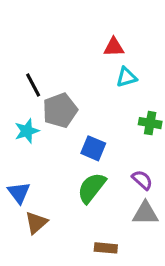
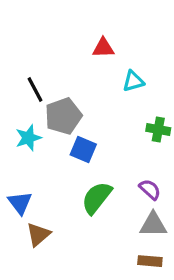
red triangle: (114, 47) -> (103, 48), moved
blue square: (93, 148) -> (83, 149), moved
brown rectangle: (106, 248) -> (150, 261), moved

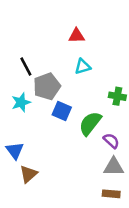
cyan triangle: (133, 81) -> (83, 67), moved
green semicircle: (97, 198) -> (90, 123), moved

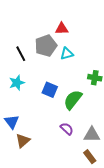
gray pentagon: (47, 86) -> (46, 46), moved
purple semicircle: (111, 141) -> (67, 129), moved
brown rectangle: (111, 194) -> (90, 157), turned 48

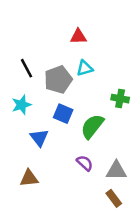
gray pentagon: (46, 46) -> (58, 80), moved
blue triangle: (12, 122) -> (39, 138), moved
brown triangle: (23, 141) -> (29, 178), turned 35

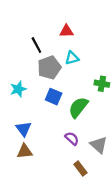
black line: (27, 68) -> (36, 45), moved
blue triangle: (39, 138) -> (24, 129), moved
gray triangle: (116, 171) -> (99, 145), turned 42
brown rectangle: (114, 198) -> (80, 169), moved

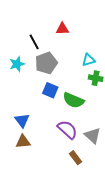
cyan triangle: (72, 58) -> (89, 60), moved
cyan star: (18, 89) -> (17, 64), moved
green semicircle: (78, 107) -> (73, 100), turned -105
purple semicircle: (72, 138) -> (67, 130), size x1.5

